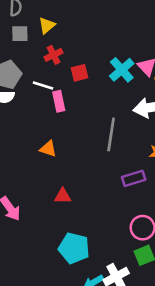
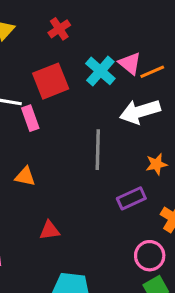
red cross: (53, 55) -> (59, 29), moved
red square: (80, 73) -> (51, 81), size x1.6

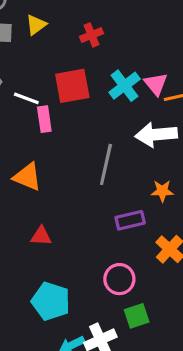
orange triangle: (25, 176) -> (27, 177), size x1.4
pink circle: (150, 256) -> (119, 279), moved

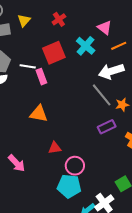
pink triangle: (156, 84) -> (105, 28), moved
gray line: (106, 164) -> (102, 95), moved, turned -40
pink circle: (119, 279) -> (75, 166), moved

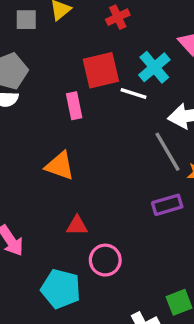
white line: (28, 66) -> (133, 93), moved
cyan pentagon: (69, 186) -> (61, 289), moved

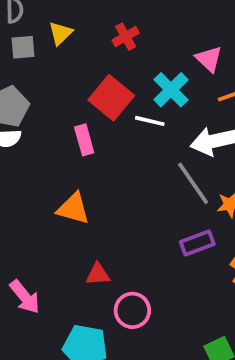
red square: (101, 70) -> (111, 98), turned -33

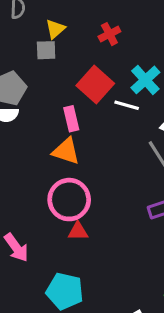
gray square: (23, 47) -> (46, 50), moved
orange triangle: (73, 209) -> (66, 151), moved
pink circle: (132, 310) -> (69, 200), moved, size x1.4

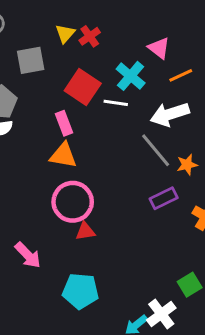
yellow triangle: (55, 29) -> (65, 34), moved
gray square: (46, 50) -> (31, 60), size x1.4

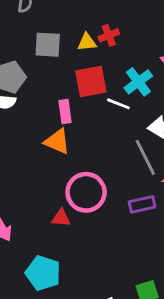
yellow triangle: (65, 34) -> (87, 42), moved, turned 30
red square: (83, 87) -> (91, 81), turned 32
pink circle: (73, 202) -> (86, 192), moved

